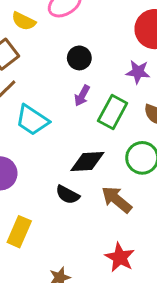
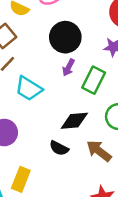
black circle: (79, 58) -> (65, 37), size x1.6

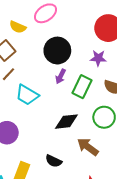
black semicircle: (59, 148) -> (54, 161), moved

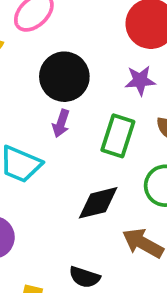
purple arrow: (61, 76) -> (61, 123), moved

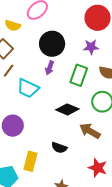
black diamond: (98, 203) -> (67, 109), turned 35

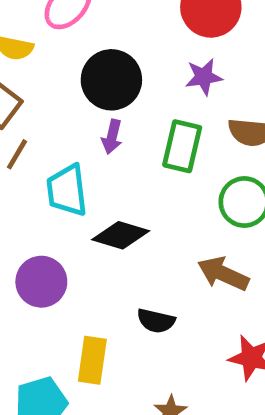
cyan trapezoid: (28, 88) -> (67, 190), turned 65
black diamond: (67, 109) -> (121, 235), moved

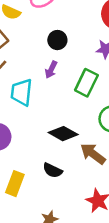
black circle: (111, 80) -> (57, 40), size x0.6
black diamond: (121, 235) -> (63, 134), moved

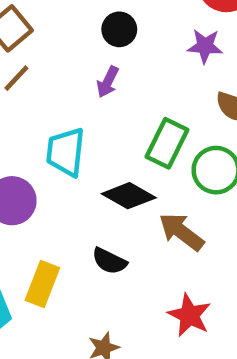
green rectangle: (86, 83) -> (167, 143), moved
cyan trapezoid: (21, 92) -> (66, 152), moved

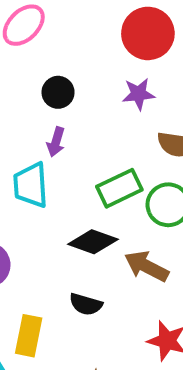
green rectangle: (167, 143) -> (119, 188), turned 48
cyan trapezoid: (66, 152) -> (31, 185), moved

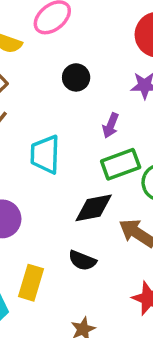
purple arrow: (56, 142) -> (111, 125), moved
black diamond: (93, 242) -> (94, 208), turned -36

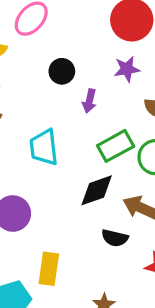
purple arrow: (111, 125) -> (89, 101), moved
black semicircle: (82, 261) -> (115, 238), moved

